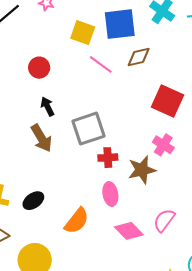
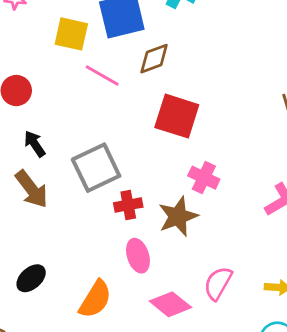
red square: (168, 101) -> (177, 116), moved

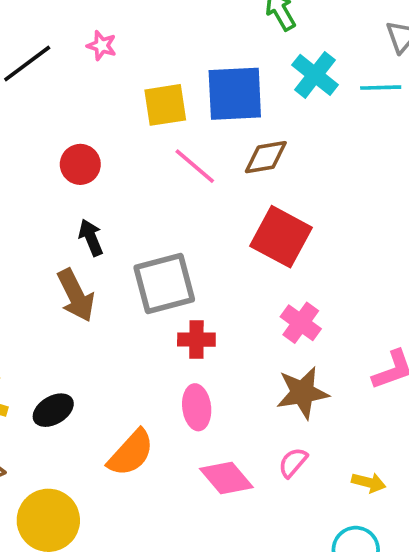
yellow square: (71, 34) -> (165, 105), turned -32
brown star: (178, 216) -> (302, 393), moved
pink semicircle: (218, 283) -> (293, 463), size x0.7

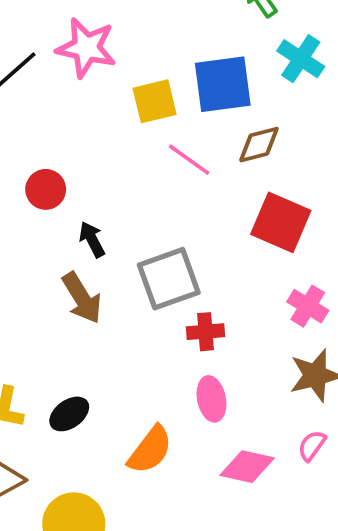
pink star: (102, 46) -> (86, 48), size x2.0
red circle: (80, 164) -> (46, 189), moved
pink diamond: (226, 478) -> (247, 467), turned -32

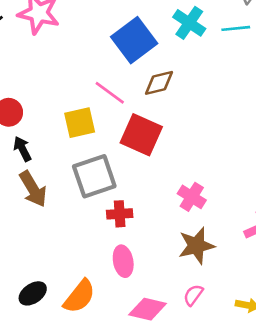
blue square: (223, 84) -> (134, 40), turned -30
yellow square: (155, 101) -> (80, 123), moved
red square: (281, 222) -> (141, 135), moved
black arrow: (92, 239) -> (22, 149), moved
black ellipse: (69, 414) -> (33, 293), moved

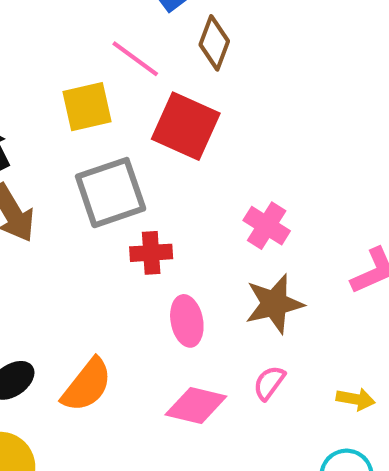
brown diamond: (159, 83) -> (214, 43), turned -56
pink ellipse: (123, 261) -> (187, 321), moved

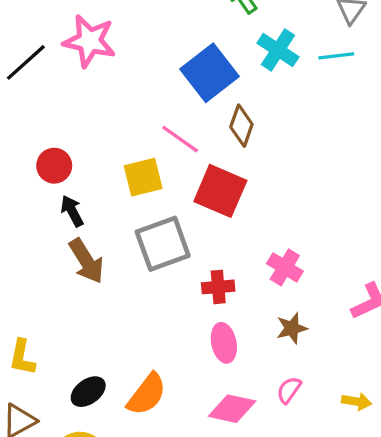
red cross: (151, 253) -> (218, 287), moved
brown star: (274, 304) -> (292, 328), size x0.7

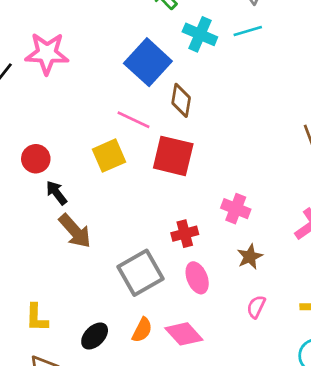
gray square: (163, 244) -> (140, 273), moved
orange semicircle: (147, 394) -> (142, 330), size x0.7
pink diamond: (232, 409) -> (184, 334), moved, turned 45

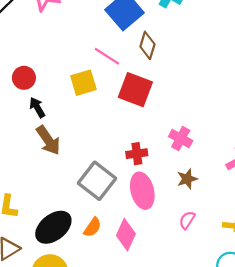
gray square: (140, 273) -> (97, 181), turned -30
pink ellipse: (197, 278) -> (142, 191), size x1.4
pink diamond: (184, 334) -> (126, 235), turned 60
black ellipse: (95, 336) -> (53, 227), size x1.6

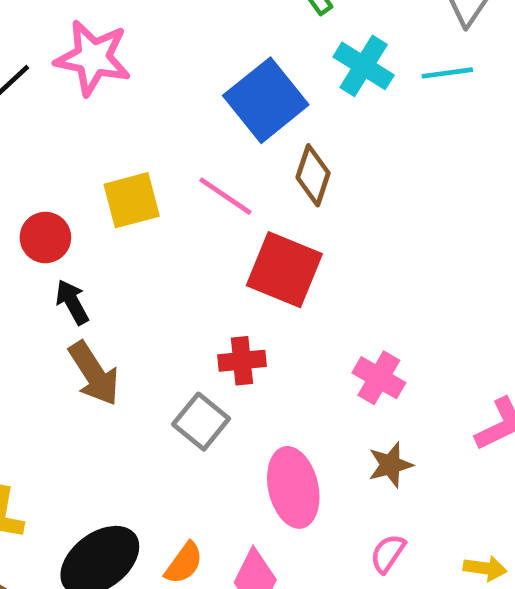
yellow square: (83, 83) -> (132, 200), moved
red cross: (137, 154) -> (242, 361), moved
gray square: (97, 181) -> (201, 422), moved, size x0.7

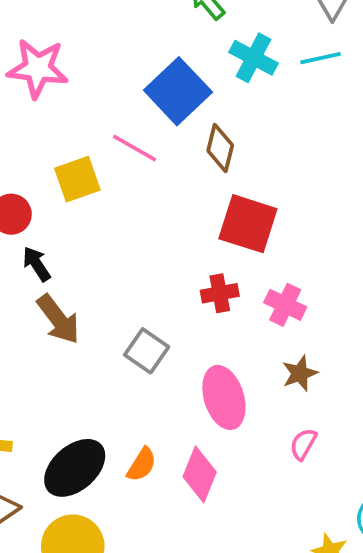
pink line: (225, 196) -> (134, 148), moved
red square: (284, 270) -> (248, 224), moved
red cross: (242, 361) -> (220, 293), moved

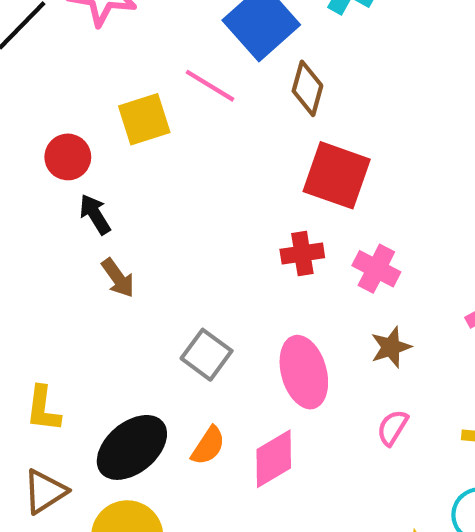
brown arrow: (58, 319) -> (118, 278), size x0.7
gray square: (147, 351) -> (207, 355), moved
pink diamond: (200, 474) -> (274, 459), turned 36

